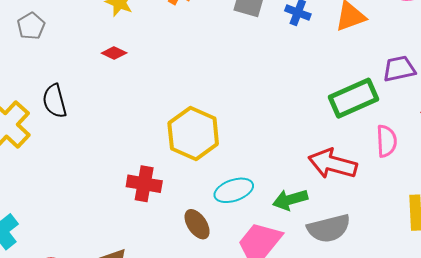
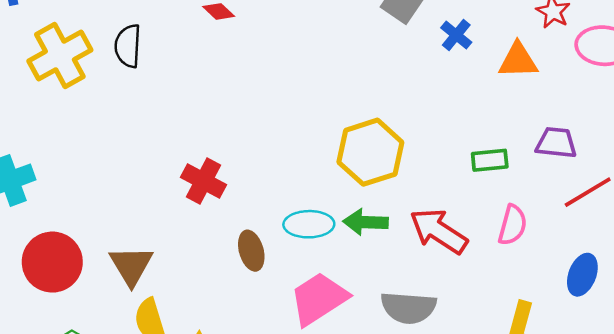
green rectangle: (354, 98) -> (490, 160), size x0.6
yellow hexagon: (193, 133) -> (370, 152), moved
green arrow: (290, 200) -> (366, 222), moved

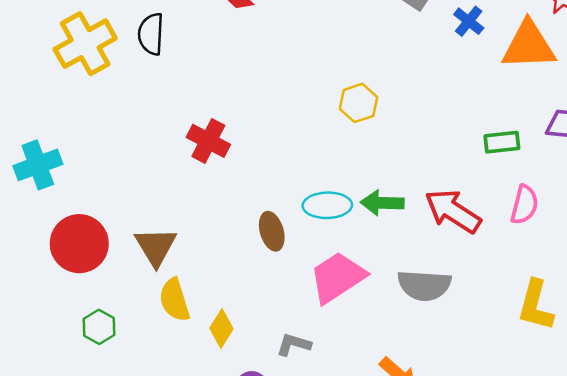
orange triangle: (518, 60) -> (529, 45), size x1.4
yellow hexagon: (370, 152) -> (358, 103), moved, size x0.6
red cross: (203, 181) -> (208, 141), moved

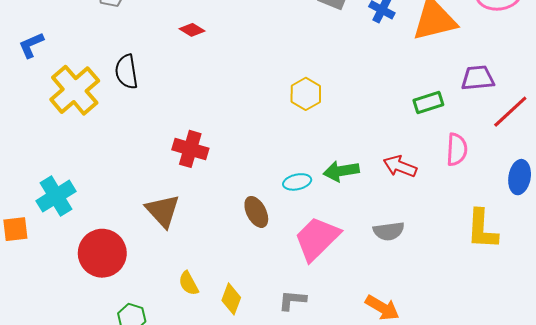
cyan ellipse: (327, 205) -> (297, 182), size x0.7
red arrow: (453, 211) -> (400, 166), size x0.7
brown triangle: (156, 247) -> (163, 211), moved
gray semicircle: (424, 285) -> (389, 231), size x0.7
yellow semicircle: (174, 300) -> (189, 283), size x0.7

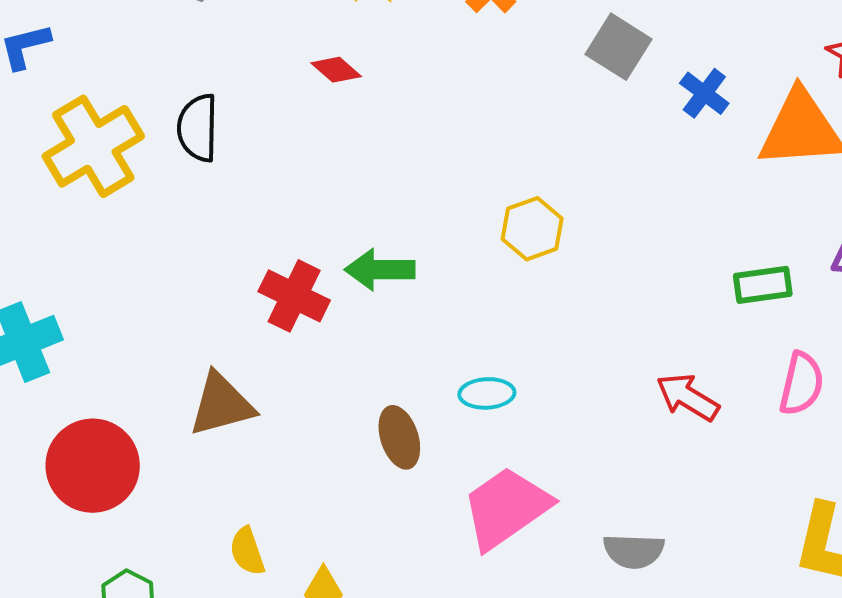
green arrow: (341, 171) -> (380, 270), moved
brown triangle: (163, 211) -> (221, 405), turned 48
gray semicircle: (389, 231) -> (634, 551), moved

